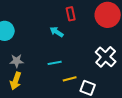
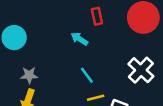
cyan line: (55, 63) -> (87, 75), moved, turned 64

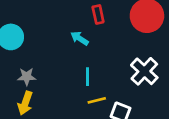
cyan line: (87, 75) -> (87, 77), turned 36

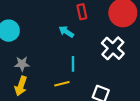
white cross: (144, 71) -> (113, 48), moved
yellow line: (97, 100) -> (62, 84), moved

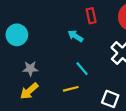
cyan line: (73, 64) -> (82, 69), turned -40
yellow arrow: (21, 86) -> (29, 91), turned 30

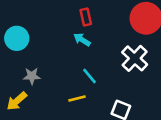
red rectangle: (91, 16) -> (86, 17), moved
yellow arrow: (29, 91) -> (17, 101), moved

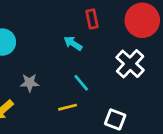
red rectangle: (86, 17) -> (92, 19), moved
gray star: (32, 76) -> (30, 83), moved

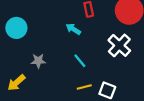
yellow line: (68, 107) -> (84, 87), moved

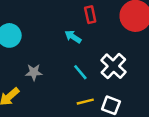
white cross: (119, 45) -> (113, 66), moved

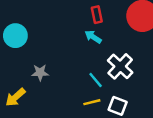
cyan arrow: (73, 37) -> (93, 37), moved
cyan line: (80, 72) -> (96, 80), moved

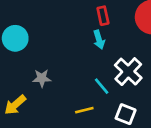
cyan arrow: (93, 37) -> (99, 40), turned -140
yellow line: (92, 102) -> (84, 110), moved

